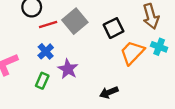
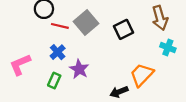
red line: (48, 25) -> (60, 26), turned 30
orange trapezoid: (132, 53) -> (142, 75), moved

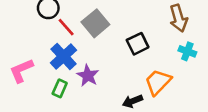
red line: (60, 26) -> (66, 27), turned 36
black square: (124, 29) -> (138, 44), moved
blue cross: (58, 52) -> (64, 56), size x1.5

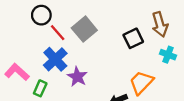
black square: (138, 44) -> (133, 38), moved
pink L-shape: (21, 71) -> (17, 72), turned 65
green rectangle: (60, 88) -> (40, 88), moved

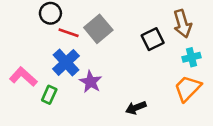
red line: (58, 33) -> (69, 33), turned -30
cyan cross: (168, 55) -> (191, 57), turned -35
orange trapezoid: (141, 83) -> (188, 88), moved

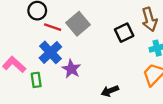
green rectangle: (49, 95) -> (36, 80), turned -32

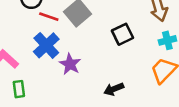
black square: (124, 33) -> (122, 34), moved
green rectangle: (36, 80) -> (19, 89), moved

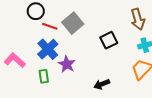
green rectangle: (19, 89) -> (44, 76), moved

